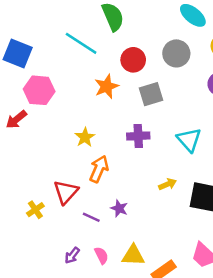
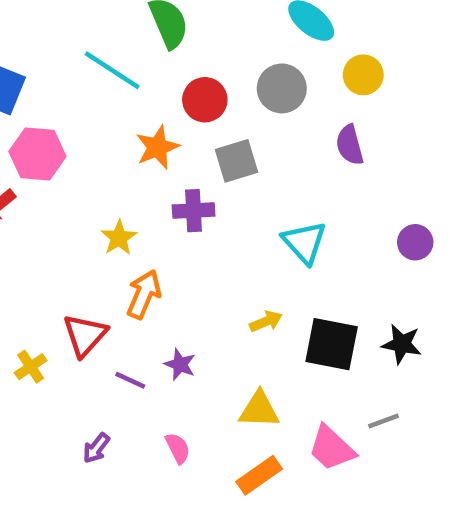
purple cross: (138, 136) -> (194, 211), moved
pink semicircle: (101, 255) -> (178, 448), moved
yellow triangle: (133, 255) -> (259, 410), moved

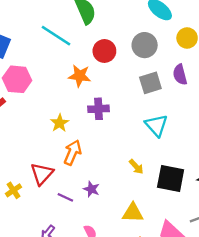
orange star: (157, 147) -> (80, 76), turned 30
gray square: (237, 161) -> (150, 83), moved
yellow arrow: (266, 321) -> (136, 167), turned 70

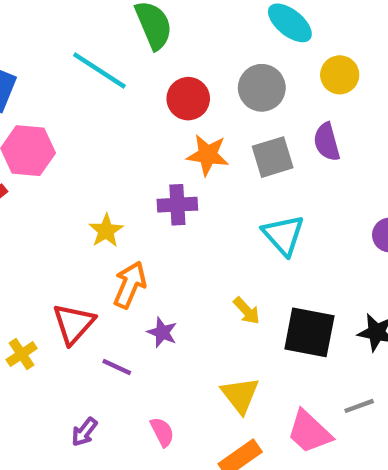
orange star: (80, 76) -> (208, 155), moved
purple star: (91, 189) -> (162, 332), moved
yellow triangle: (133, 213) -> (240, 395), turned 50

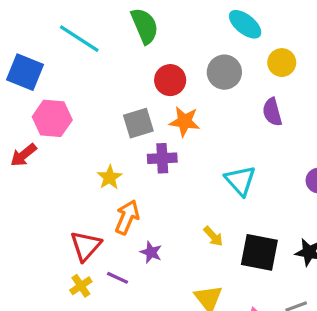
cyan line: (99, 70) -> (79, 39), moved
gray square: (273, 157) -> (138, 123), moved
yellow cross: (22, 354) -> (81, 286), moved

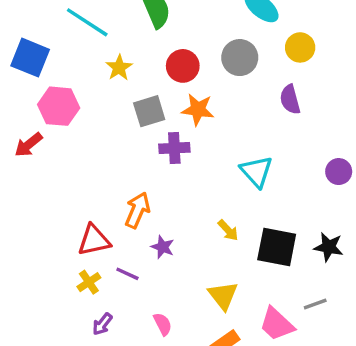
yellow star: (110, 177) -> (119, 68), moved
red triangle: (86, 246) -> (94, 240), turned 36

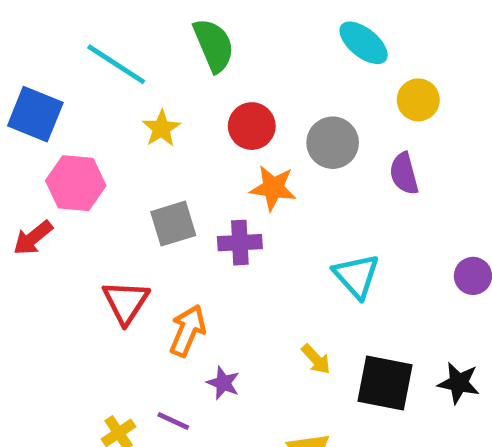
gray circle: (240, 58) -> (333, 143), moved
gray square: (149, 111) -> (173, 224), moved
red triangle: (94, 240) -> (126, 302), moved, turned -45

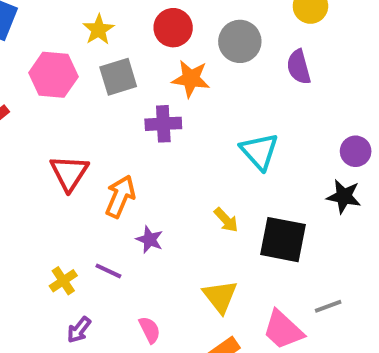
pink hexagon: (76, 183) -> (53, 75), moved
gray square: (173, 224) -> (118, 77), moved
black star: (459, 383) -> (344, 196), moved

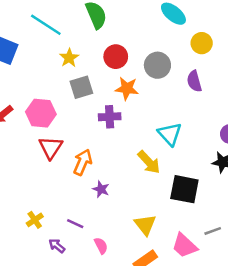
pink hexagon: (53, 75) -> (41, 113), moved
yellow arrow: (226, 220) -> (149, 162), moved, size x1.5
purple line: (108, 271) -> (75, 224), moved
yellow cross: (63, 281) -> (35, 220), moved
purple arrow: (79, 330) -> (57, 246), turned 91

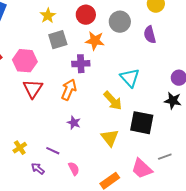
orange arrow: (83, 162) -> (69, 90), moved
yellow triangle: (145, 225) -> (110, 138), moved

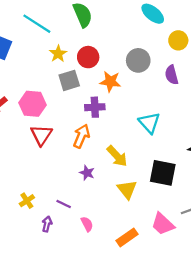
red circle: (86, 15) -> (88, 57), moved
yellow arrow: (113, 101) -> (117, 156), moved
purple arrow: (38, 169) -> (47, 224), turned 64

